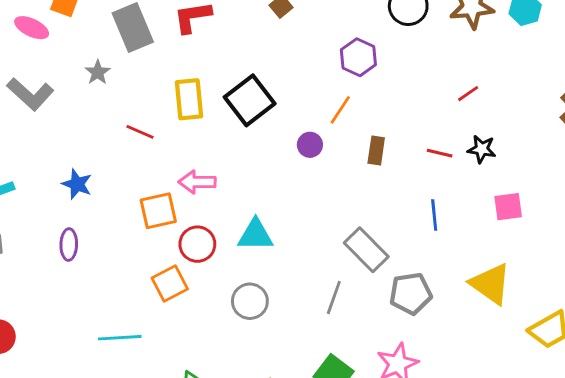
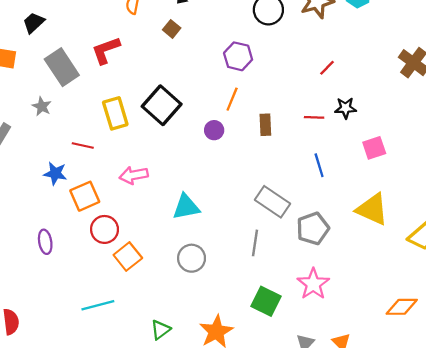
blue star: (77, 184) -> (55, 173), moved
orange square: (158, 211) -> (85, 196), moved
red circle: (197, 244) -> (105, 229), moved

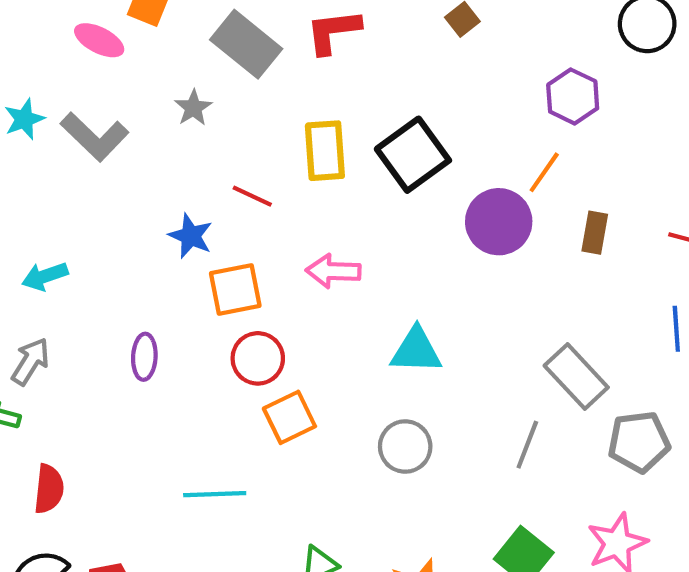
gray rectangle: (62, 67) -> (246, 44), turned -30
purple circle: (214, 130) -> (499, 222), size x1.8

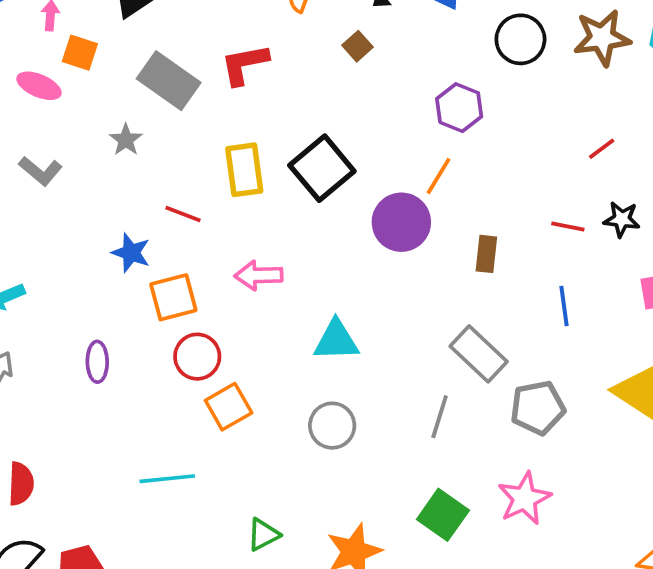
gray L-shape: (95, 137) -> (41, 171), size x0.7
brown rectangle: (595, 233) -> (486, 254), moved

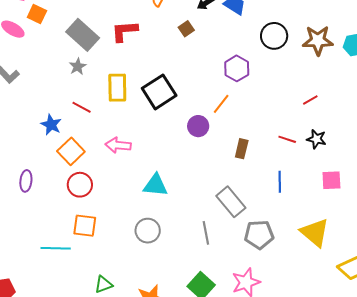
gray star: (126, 140) -> (78, 67), moved
purple circle: (401, 222) -> (198, 126), size x0.7
orange square: (173, 297) -> (71, 151), turned -36
orange square: (229, 407) -> (85, 226), moved, turned 30
gray line: (440, 417) -> (206, 233), turned -35

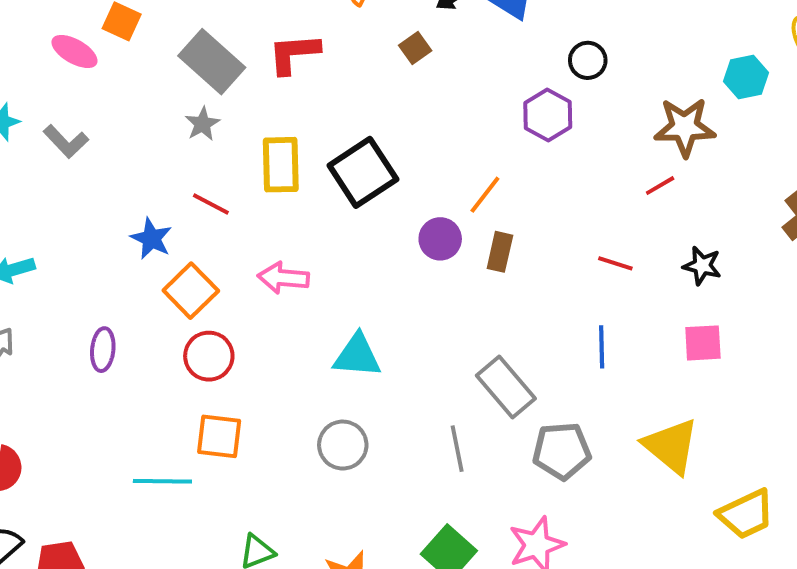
black circle: (274, 36) -> (588, 60), size x0.7
brown star: (318, 40) -> (685, 127), moved
purple hexagon: (237, 68) -> (548, 115), moved
black star: (316, 139) -> (702, 266), moved
brown rectangle: (242, 149) -> (500, 252), moved

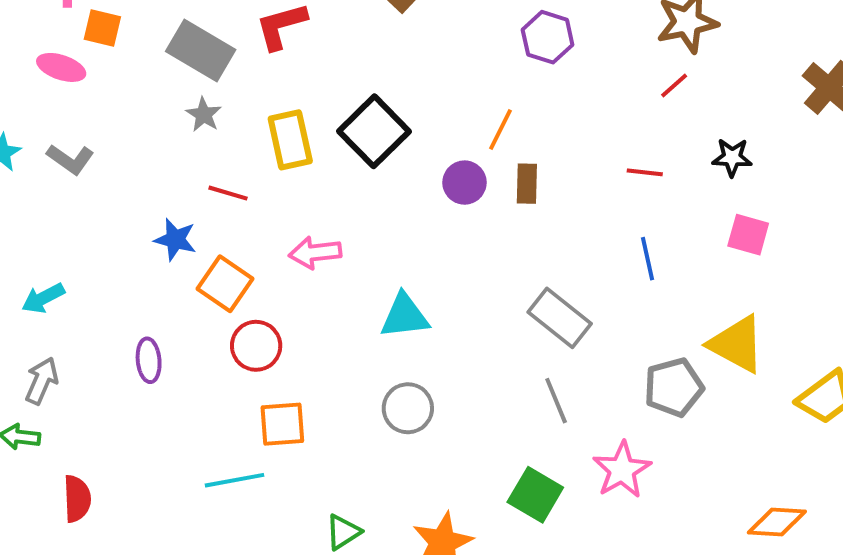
pink square: (703, 343) -> (748, 235), turned 30
gray line: (457, 449) -> (556, 401), moved
gray pentagon: (562, 451) -> (674, 387), moved

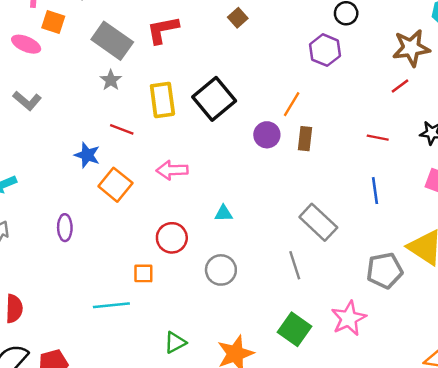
cyan triangle: (405, 316) -> (224, 213), size x0.6
red circle: (256, 346) -> (172, 238), moved
gray line: (556, 401) -> (295, 265), moved
orange square: (282, 424) -> (143, 273), size x0.7

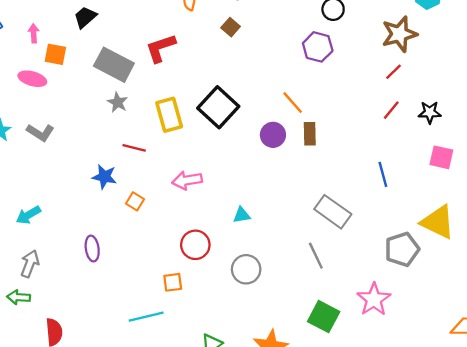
orange line: (292, 104) -> (293, 103), turned -65
red line: (378, 138) -> (391, 110), moved, turned -54
orange square: (115, 185) -> (135, 201), size x0.6

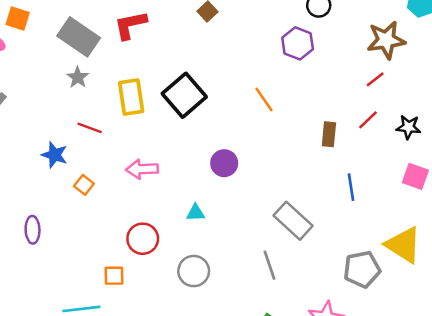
brown rectangle: (310, 134) -> (329, 134), moved
purple circle: (273, 135) -> (224, 163), moved

